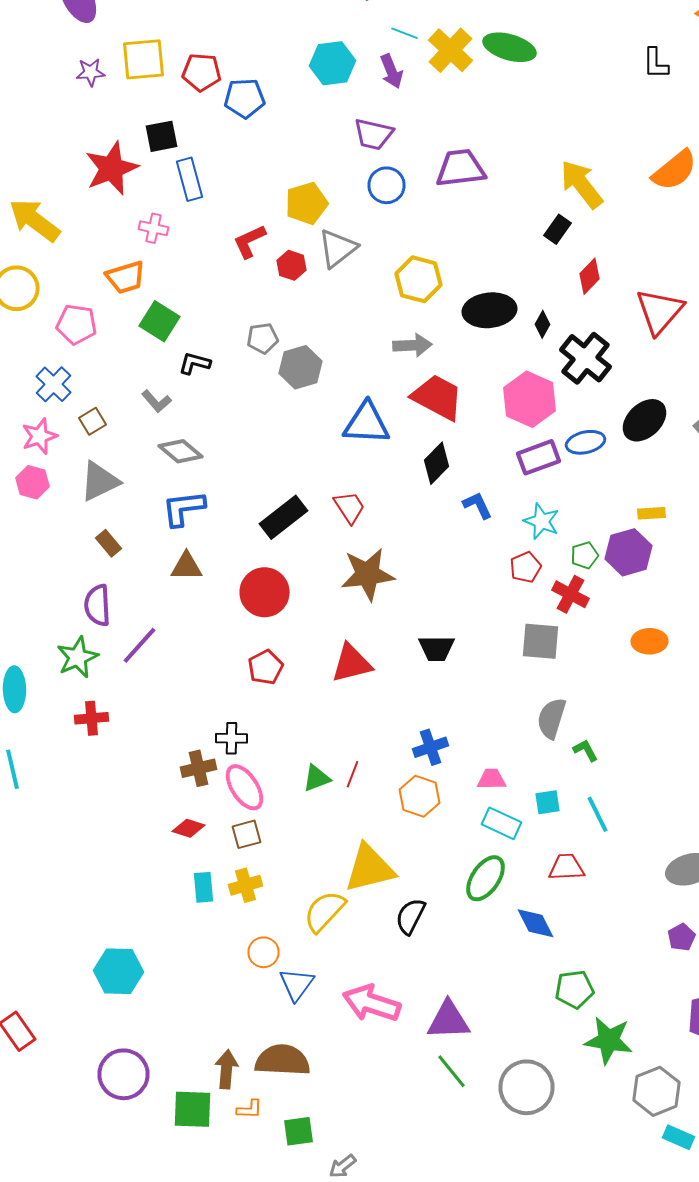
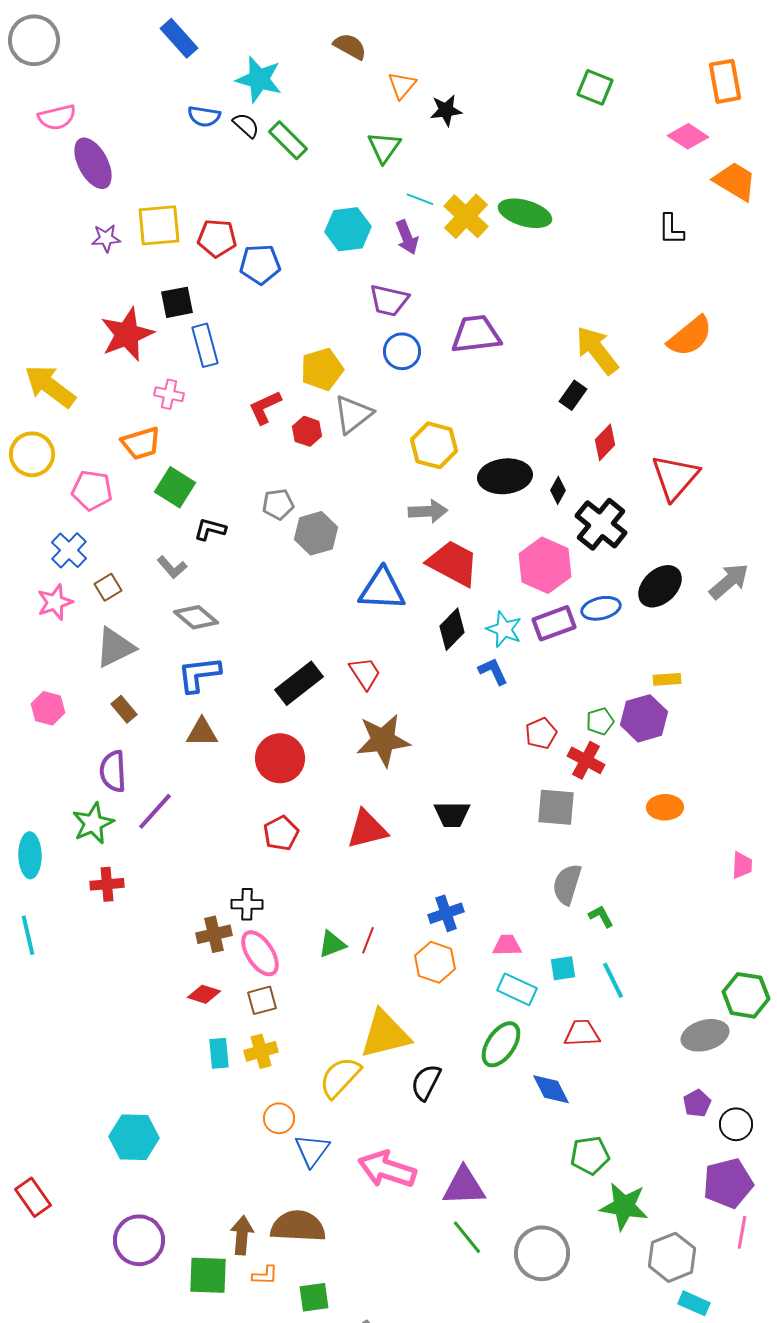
pink hexagon: (32, 482) -> (48, 708), moved
cyan star: (542, 521) -> (504, 629), moved

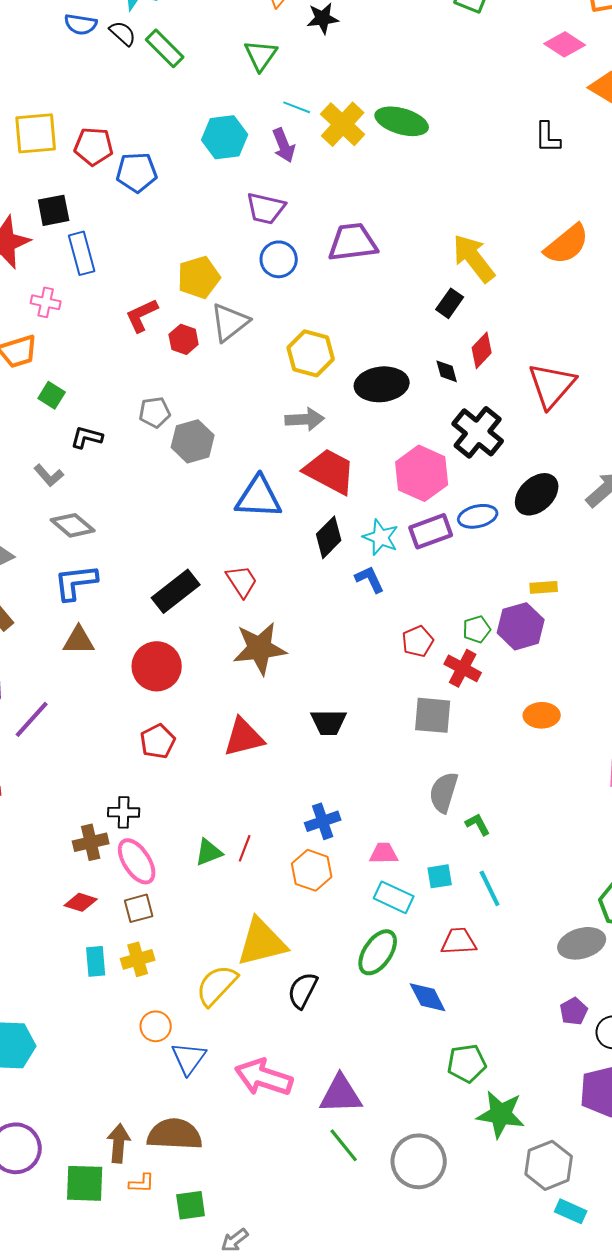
green square: (175, 487) -> (52, 395), size x0.7
black diamond: (558, 490) -> (447, 371), moved, turned -44

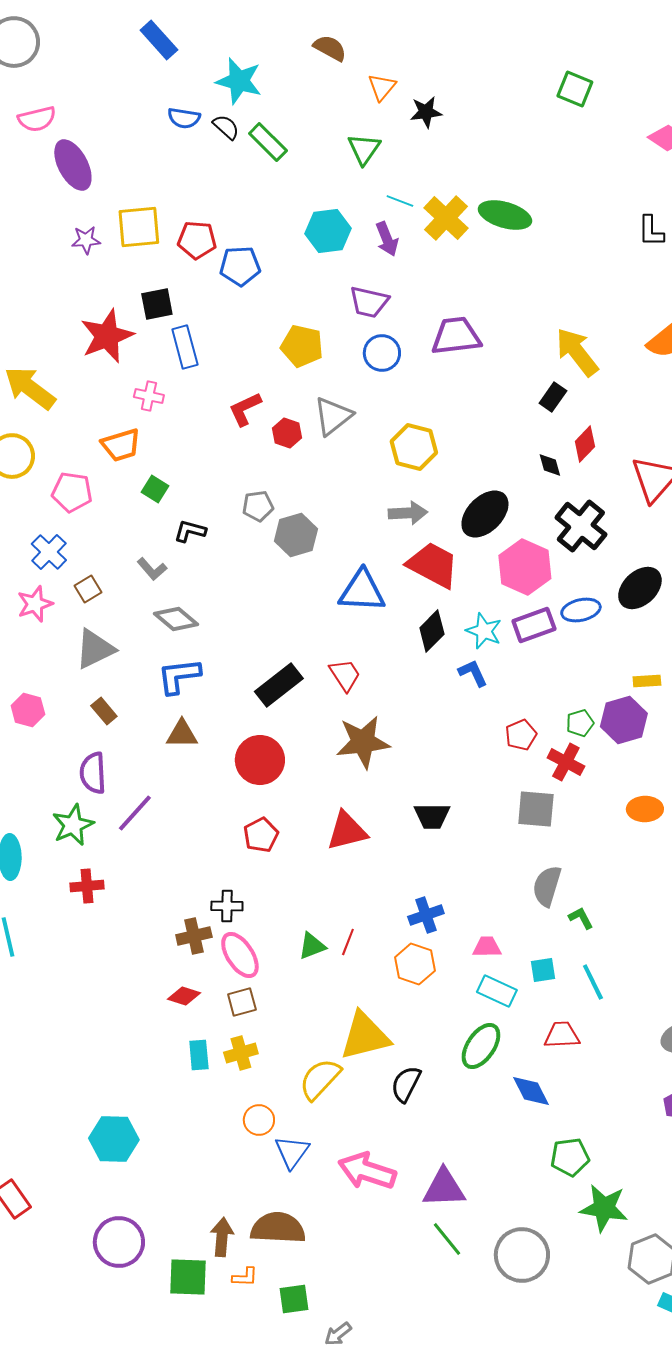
yellow pentagon: (199, 277) -> (302, 346), moved, turned 30
black ellipse: (382, 384) -> (485, 514), moved, turned -39

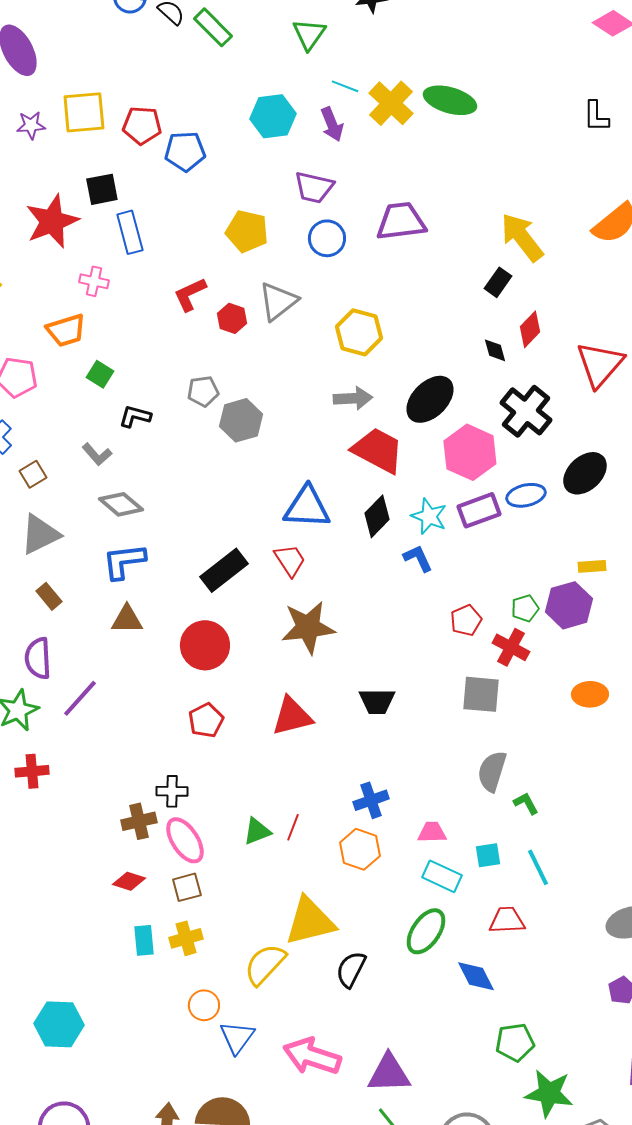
blue triangle: (362, 591) -> (307, 507), moved

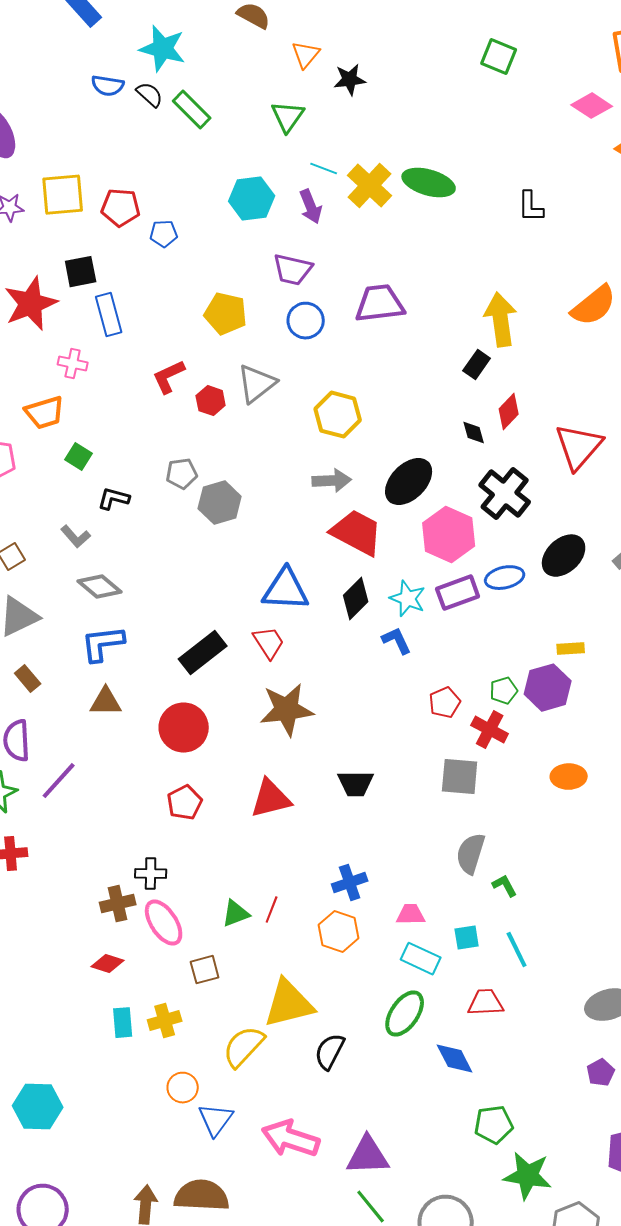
black L-shape: (596, 116) -> (531, 207), moved
blue pentagon: (185, 151) -> (164, 234), size x0.7
yellow arrow: (522, 237) -> (501, 320), turned 30
brown square: (187, 887) -> (205, 970), moved

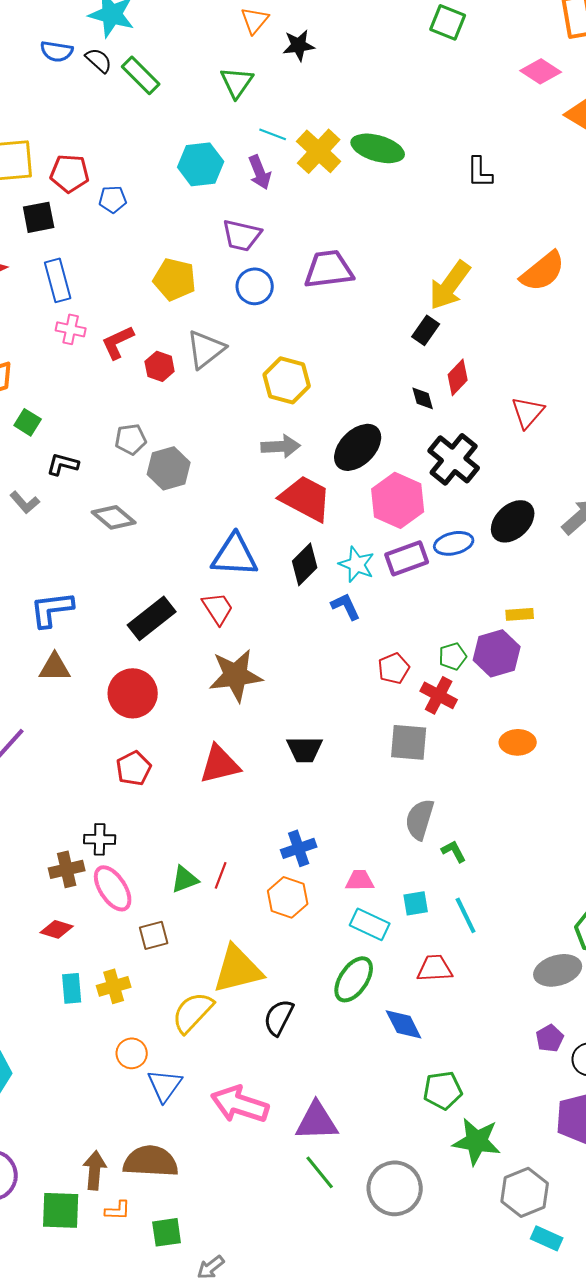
black square: (81, 272) -> (39, 217), moved
yellow arrow: (501, 320) -> (450, 285), turned -136
pink cross: (73, 364) -> (71, 329), moved
red triangle: (579, 447) -> (528, 412), size x0.7
gray diamond: (100, 587) -> (114, 517), moved

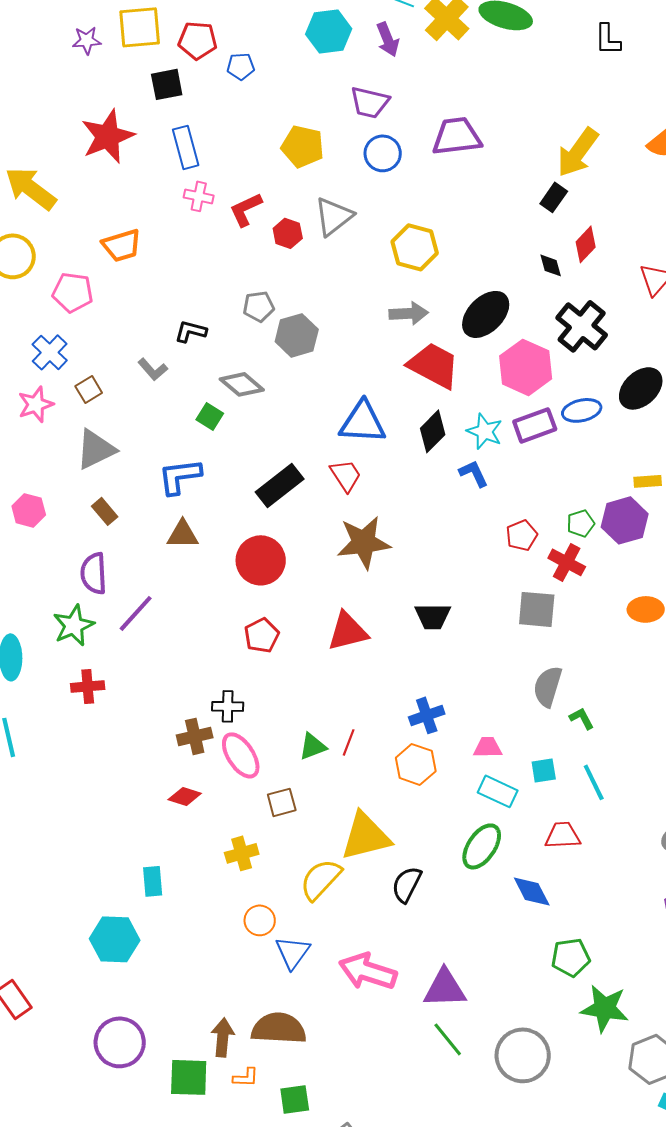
green square: (28, 422) -> (210, 416), moved
cyan rectangle: (72, 988) -> (153, 881), moved

